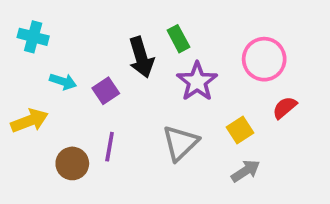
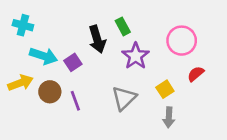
cyan arrow: (63, 82) -> (43, 56), size x1.5
purple line: (110, 147) -> (75, 101), turned -30
brown circle: (72, 163) -> (50, 92), moved
gray arrow: (246, 171) -> (169, 117), turned 126

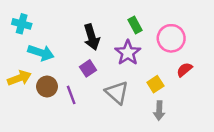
green rectangle: (123, 26) -> (135, 25), moved
purple square: (73, 62) -> (88, 68), moved
gray triangle: (124, 98) -> (117, 93), turned -35

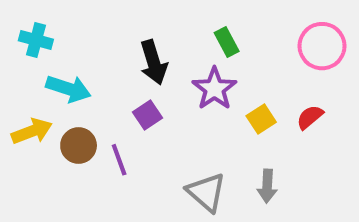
pink circle: (171, 38) -> (322, 46), moved
yellow square: (155, 84) -> (261, 119), moved
gray triangle: (117, 93) -> (206, 192), moved

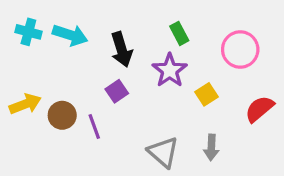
pink circle: (322, 46) -> (240, 50), moved
cyan arrow: (68, 89) -> (70, 35), moved
red semicircle: (310, 117) -> (259, 109), moved, size x1.4

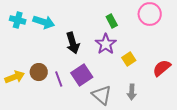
black arrow: (122, 50) -> (73, 43), moved
pink circle: (240, 50) -> (150, 14), moved
purple square: (117, 91) -> (82, 75), moved, size x1.5
yellow arrow: (25, 104) -> (15, 77), moved

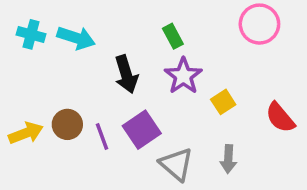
green rectangle: (112, 21) -> (173, 36), moved
red semicircle: (162, 68) -> (280, 118), turned -90

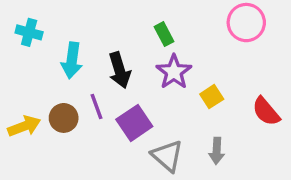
cyan arrow: (76, 38) -> (72, 60), moved, turned 80
purple line: (102, 137) -> (97, 106), moved

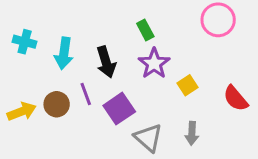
cyan cross: (29, 32) -> (25, 42), moved

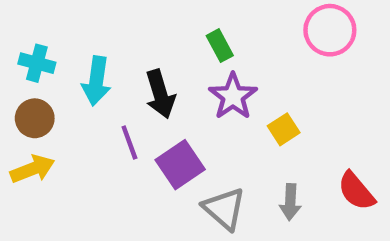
red semicircle: (236, 98) -> (356, 191), moved
brown circle: (57, 104) -> (35, 118), moved

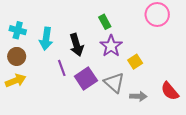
gray arrow: (290, 202) -> (138, 96), turned -91
gray triangle: (224, 209) -> (114, 83), moved

